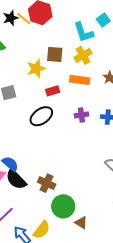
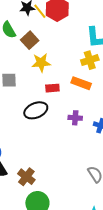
brown square: (55, 54) -> (30, 40), moved, turned 30

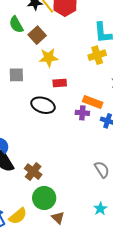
orange rectangle: (81, 83) -> (93, 102), moved
black ellipse: (36, 110) -> (43, 105), turned 40

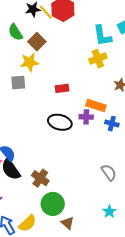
yellow star: (49, 58) -> (30, 62), moved
black ellipse: (43, 105) -> (60, 122), moved

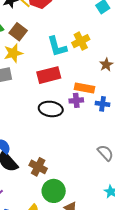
cyan L-shape: (102, 36) -> (57, 46), moved
red rectangle: (62, 88) -> (49, 75), size x1.6

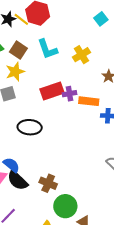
cyan L-shape: (57, 46) -> (47, 49), moved
purple cross: (76, 100) -> (70, 94), moved
black ellipse: (51, 109) -> (30, 127), moved

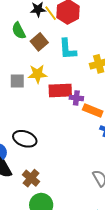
yellow star: (15, 72) -> (37, 74), moved
black ellipse: (30, 127) -> (25, 139), moved

